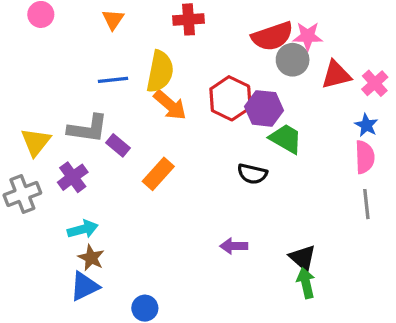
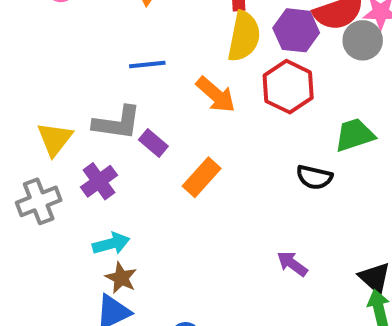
yellow semicircle: (160, 71) -> (244, 36), moved
purple hexagon: (264, 108) -> (296, 30), moved
green trapezoid: (286, 139) -> (355, 135), turned -48
purple arrow: (234, 246) -> (292, 264), turned 36

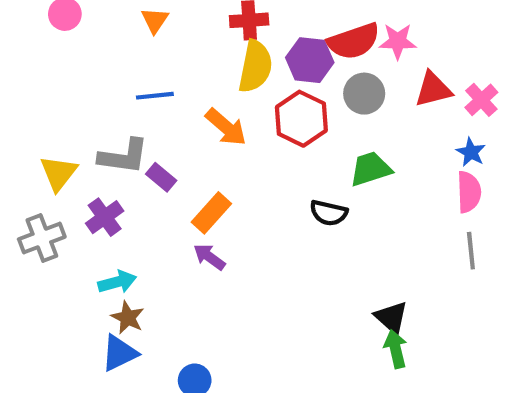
gray circle: (363, 40) -> (364, 94), moved
purple arrow: (292, 264) -> (209, 257), moved

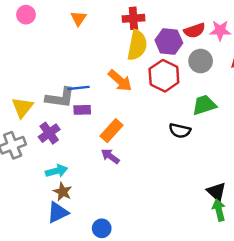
red semicircle: (354, 41) -> (194, 31), size x0.7
blue line: (155, 96) -> (79, 88), moved
purple rectangle: (161, 177) -> (82, 110), turned -42

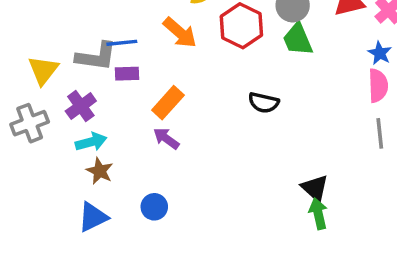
green trapezoid: (204, 105) -> (298, 39), moved, turned -95
cyan arrow: (57, 171) -> (91, 142), moved
brown star: (63, 192) -> (100, 171), moved
blue circle: (102, 228) -> (154, 207), moved

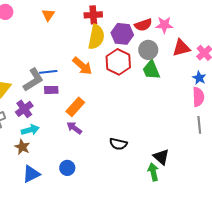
gray L-shape: (96, 57) -> (33, 80), turned -40
black semicircle: (264, 103) -> (118, 144), moved
brown star: (100, 171) -> (22, 147), moved
green arrow: (318, 214) -> (153, 172), moved

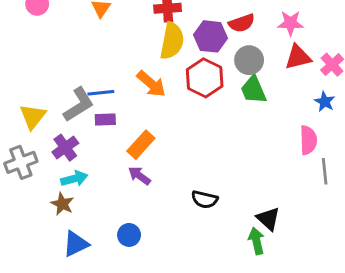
pink star: (164, 25) -> (291, 23), moved
pink semicircle: (198, 97) -> (308, 140), moved

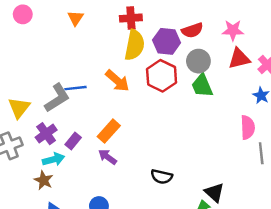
purple rectangle: (105, 119) -> (73, 141), moved, turned -49

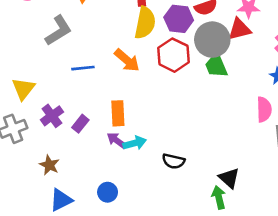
red triangle: (239, 59) -> (239, 29), moved
gray circle: (198, 61) -> (212, 40), size x1.4
gray L-shape: (57, 98) -> (58, 31), moved
orange rectangle: (109, 131) -> (118, 113), turned -45
cyan arrow: (53, 159) -> (135, 143), moved

